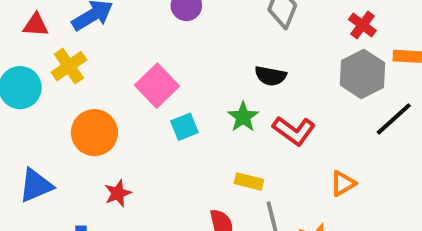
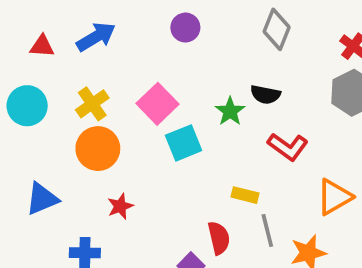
yellow cross: (69, 66) -> (92, 104), moved
green star: (243, 117) -> (230, 111), moved
cyan square: (184, 127) -> (184, 143), size x1.4
orange triangle: (343, 183) -> (334, 197), size x1.5

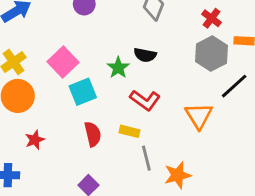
red L-shape: (288, 147) -> (145, 100), moved
orange triangle: (334, 197) -> (199, 116), moved, turned -32
red semicircle: (219, 238) -> (93, 134), moved

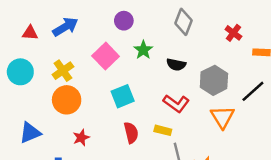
gray hexagon: (211, 54) -> (214, 80), moved
pink square: (63, 62) -> (106, 56), moved
green star: (118, 68) -> (143, 50), moved

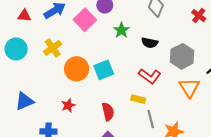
pink square: (106, 56) -> (85, 20), moved
orange circle: (67, 100) -> (77, 69), moved
red semicircle: (131, 133) -> (108, 112), moved

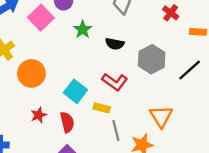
cyan square: (104, 70) -> (75, 91), moved, turned -30
orange triangle: (189, 88) -> (161, 116), moved
red star: (68, 105) -> (39, 115), moved

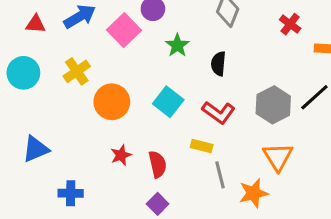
black semicircle: (115, 44) -> (218, 64), turned 84
gray hexagon: (152, 59) -> (273, 105), moved
cyan square: (75, 91) -> (168, 102), moved

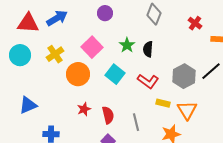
red triangle: (36, 24) -> (28, 23), size x1.6
pink square: (124, 30) -> (92, 47), moved
green star: (177, 45) -> (127, 45), moved
yellow rectangle: (202, 146) -> (163, 103), moved
gray line: (220, 175) -> (136, 122), moved

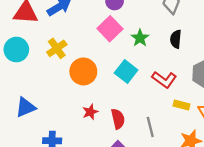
pink square: (92, 47) -> (110, 29), moved
black semicircle: (148, 49) -> (176, 39), moved

